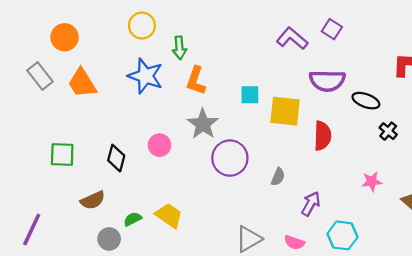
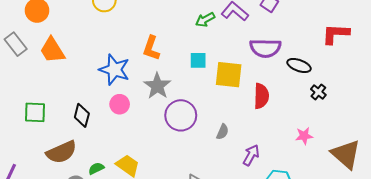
green arrow: (179, 48) -> (205, 20), moved, turned 66
blue star: (145, 76) -> (114, 70), moved
brown semicircle: (93, 200) -> (61, 152), size x1.4

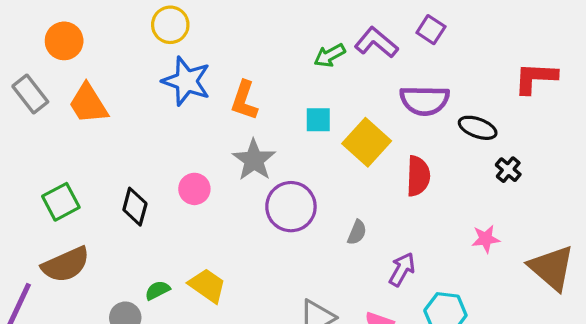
blue star: (114, 70) -> (186, 81), moved
yellow square: (229, 75) -> (367, 142), turned 36
green square: (35, 112) -> (61, 202), turned -30
brown semicircle: (61, 152) -> (66, 265), moved

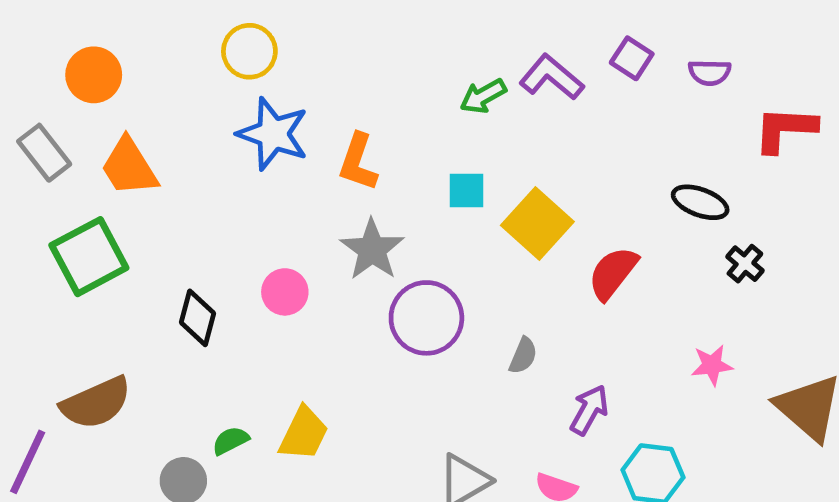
purple semicircle: (425, 100) -> (710, 72), moved, size x0.6
red semicircle: (418, 176) -> (613, 273), turned -144
green square: (61, 202) -> (89, 257), moved, size x1.4
yellow trapezoid: (207, 285) -> (304, 434), turned 81

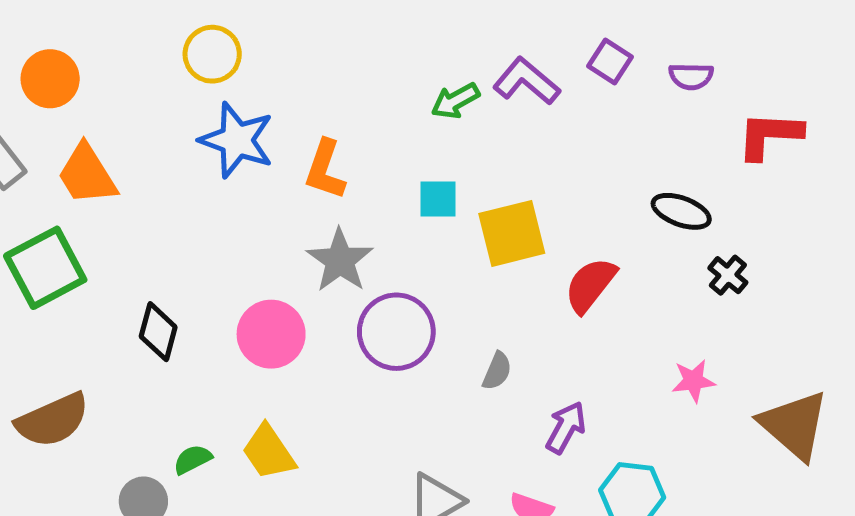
yellow square: (537, 224) -> (512, 233), turned 34
pink circle: (285, 292) -> (271, 334), moved, size x1.4
yellow trapezoid: (304, 434) -> (269, 452), turned 120

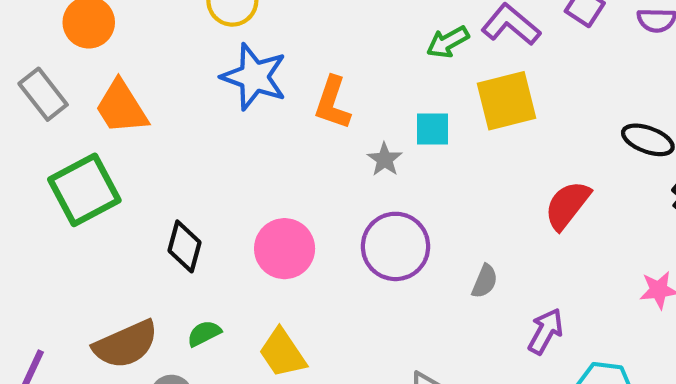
yellow square: (512, 233) -> (506, 101), moved
gray star: (340, 260) -> (385, 159), moved, size x0.6
brown semicircle: (53, 420) -> (126, 344), moved
green semicircle: (193, 459) -> (204, 333), moved

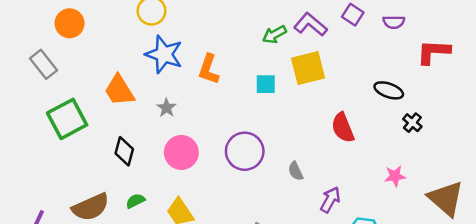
orange trapezoid: (121, 107) -> (119, 90), moved
gray star: (385, 159) -> (166, 108), moved
red semicircle: (567, 205) -> (343, 128), turned -60
gray semicircle: (485, 281) -> (296, 171), turned 132

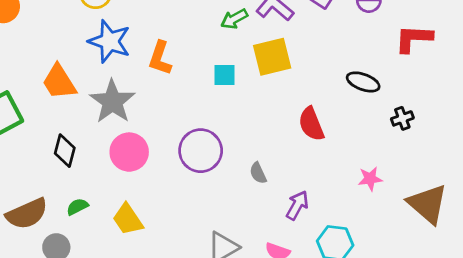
gray star: (166, 108) -> (112, 102), size x2.0
black cross: (412, 123) -> (402, 118), moved, turned 30

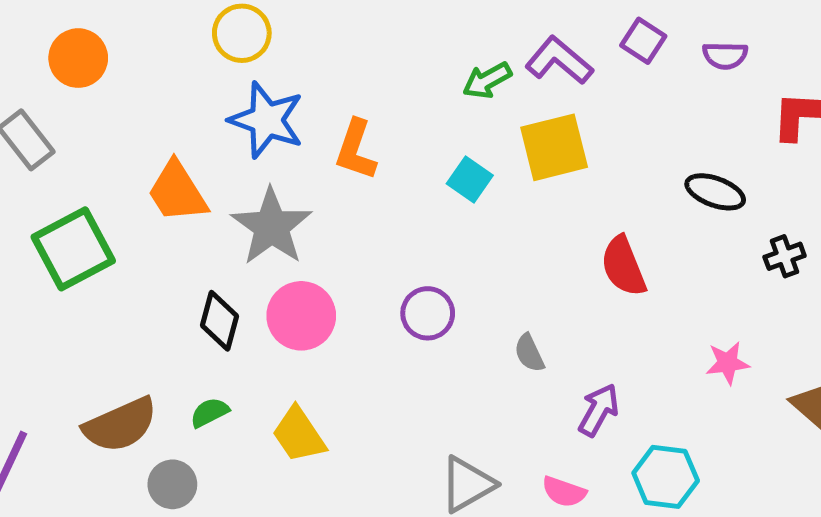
cyan square: (224, 75) -> (470, 179), turned 35
black diamond: (65, 151) -> (219, 321), moved
purple circle: (201, 151) -> (428, 313), size x0.7

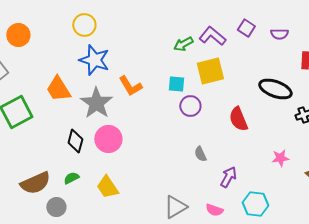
orange L-shape: (356, 150) -> (130, 86), moved, turned -50
cyan square: (470, 179) -> (176, 84), turned -30
black ellipse: (715, 192) -> (275, 89), size x1.4
purple circle: (428, 313) -> (190, 106), moved

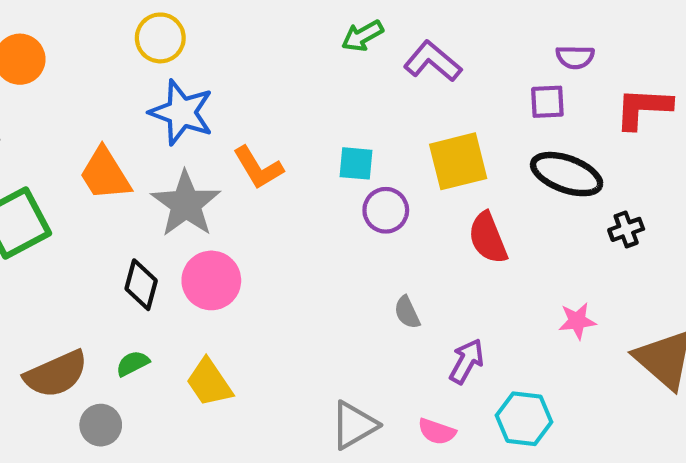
purple square: (246, 28) -> (547, 102), moved, turned -36
green arrow: (183, 44) -> (362, 36), moved
yellow square: (210, 71) -> (458, 161), moved

